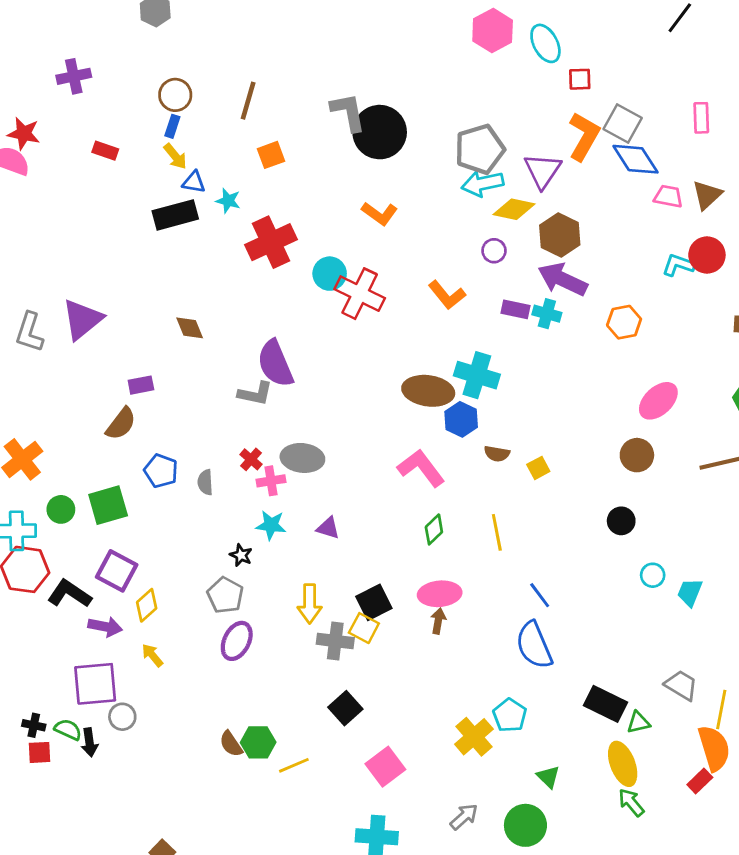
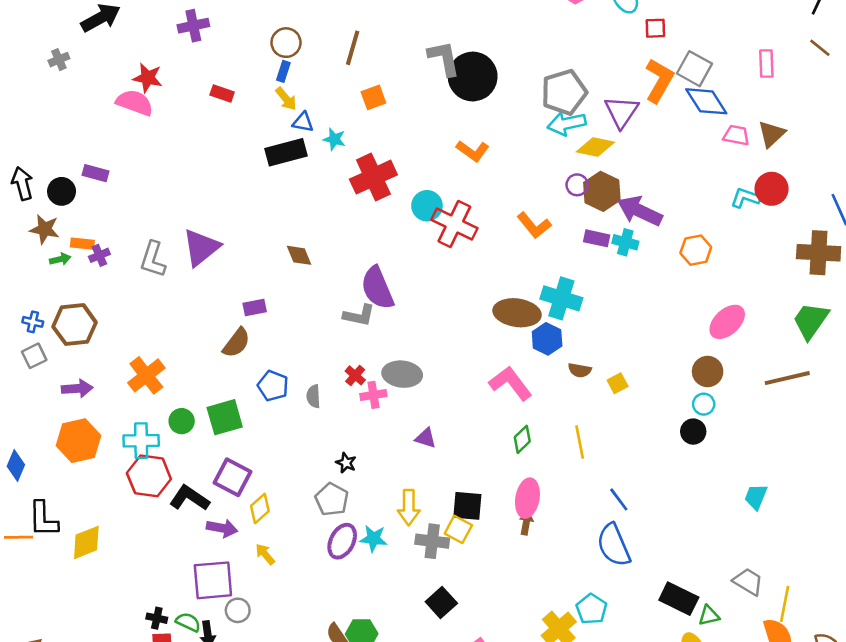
brown hexagon: (560, 235) -> (602, 191), moved
cyan star: (271, 525) -> (373, 539), moved
cyan circle: (653, 575) -> (704, 404), moved
pink ellipse: (440, 594) -> (527, 498), turned -75
black square: (374, 602) -> (467, 506), turned 32

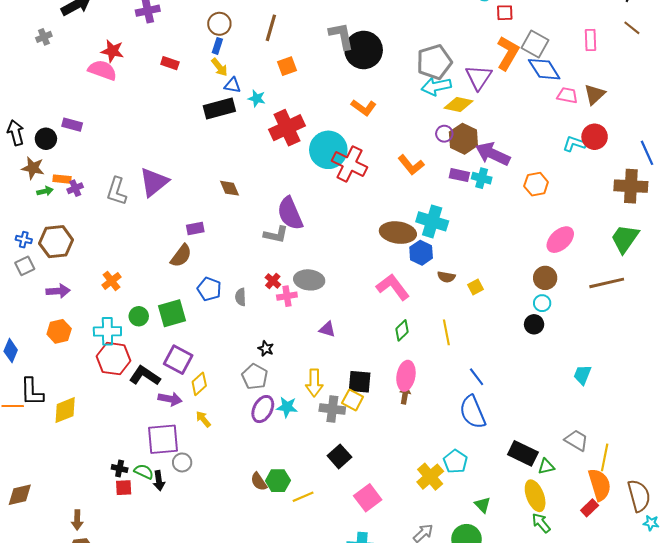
cyan circle: (427, 206) -> (328, 150), size x1.6
orange cross: (146, 375) -> (111, 281), size x0.7
orange hexagon: (78, 441) -> (59, 331), size x0.7

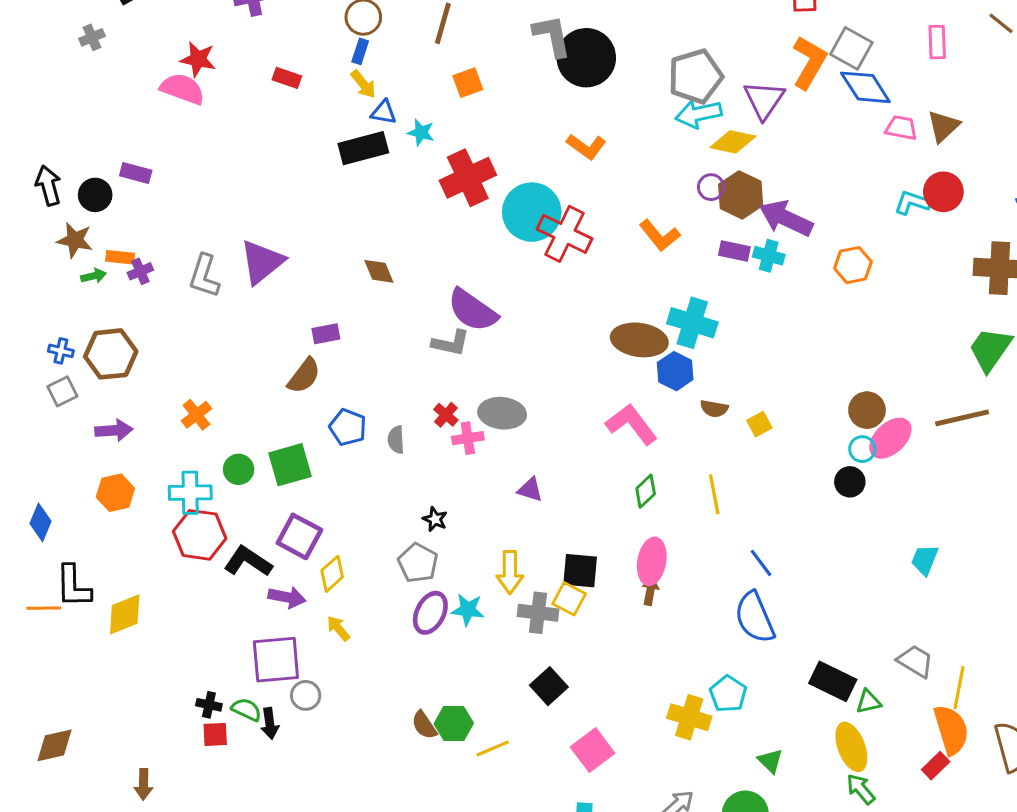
purple semicircle: (290, 213) -> (472, 310), turned -32
pink ellipse: (560, 240) -> (890, 438), moved
yellow cross: (430, 477) -> (689, 717), turned -32

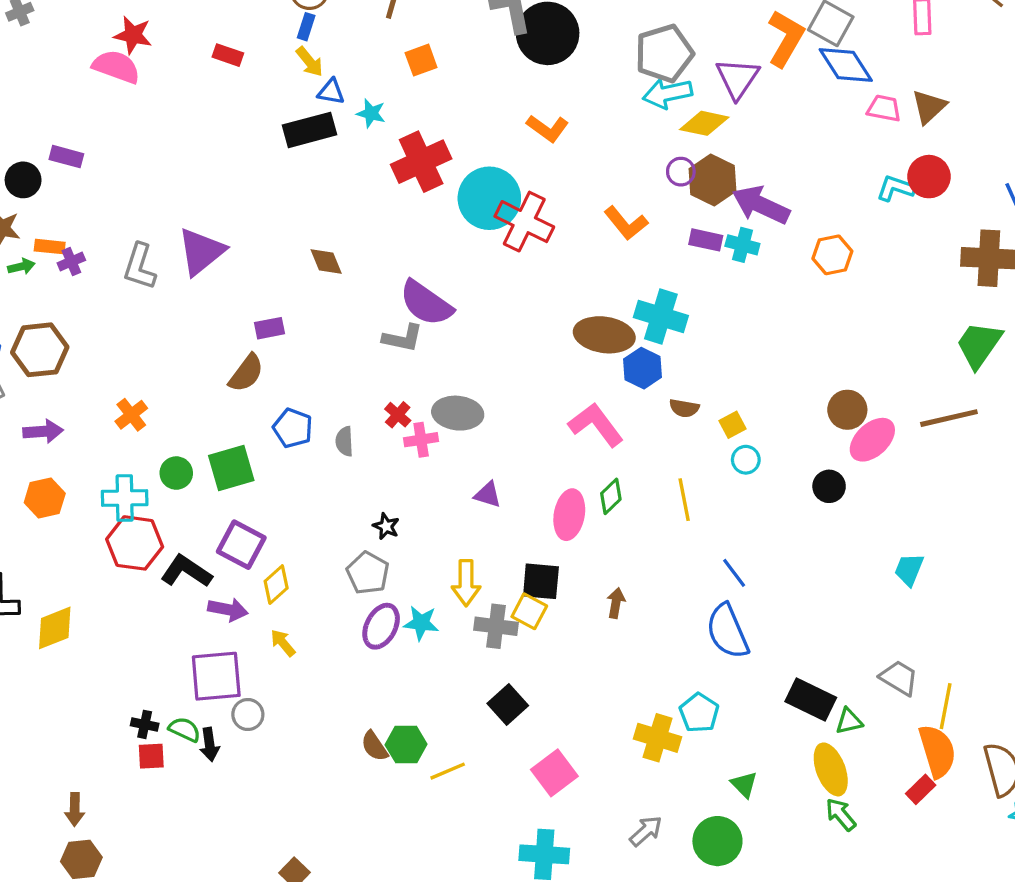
cyan circle: (862, 449) -> (746, 460), moved
pink ellipse: (652, 561) -> (569, 515), moved

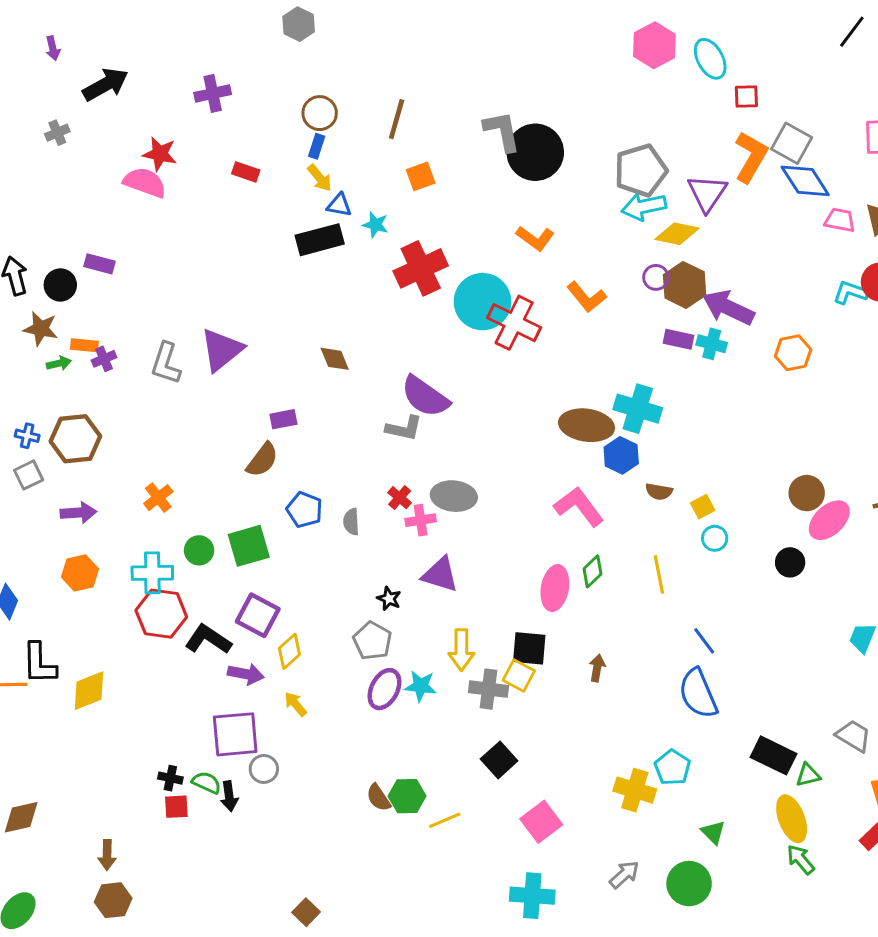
orange L-shape: (626, 223) -> (587, 297), moved
purple triangle: (488, 495) -> (440, 574), moved, size x1.5

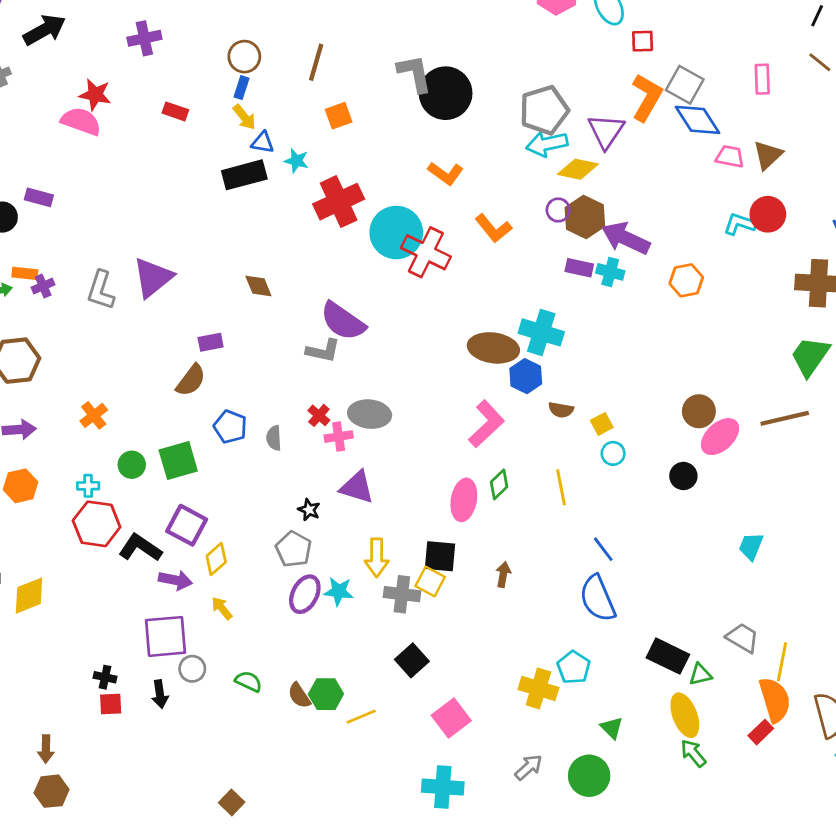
pink L-shape: (579, 507) -> (486, 424), turned 84
cyan cross: (152, 573) -> (88, 486), size x0.6
green semicircle: (207, 783) -> (249, 681), moved

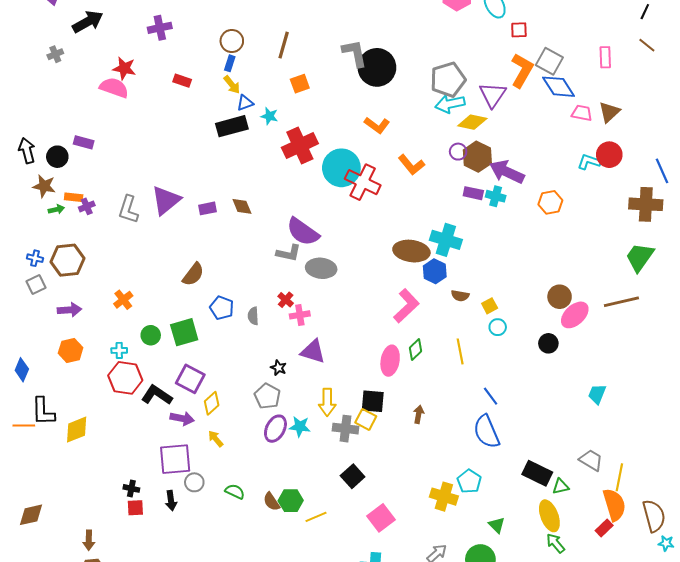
blue triangle: (263, 142) -> (245, 103), turned -30
purple rectangle: (211, 342) -> (207, 208), moved
gray ellipse: (370, 414) -> (321, 268), moved

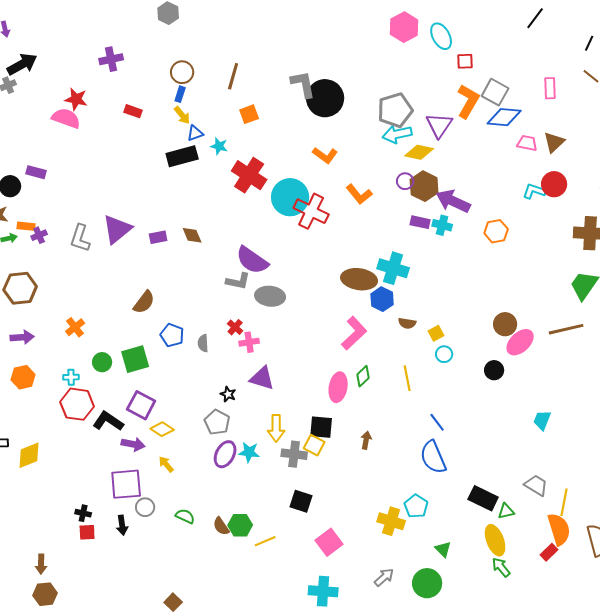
black arrow: (88, 22) -> (22, 64), moved
blue diamond: (559, 87) -> (504, 117), turned -52
red cross: (300, 146) -> (249, 175), turned -32
yellow diamond: (212, 403) -> (162, 429), turned 75
black square: (353, 476) -> (301, 501), turned -30

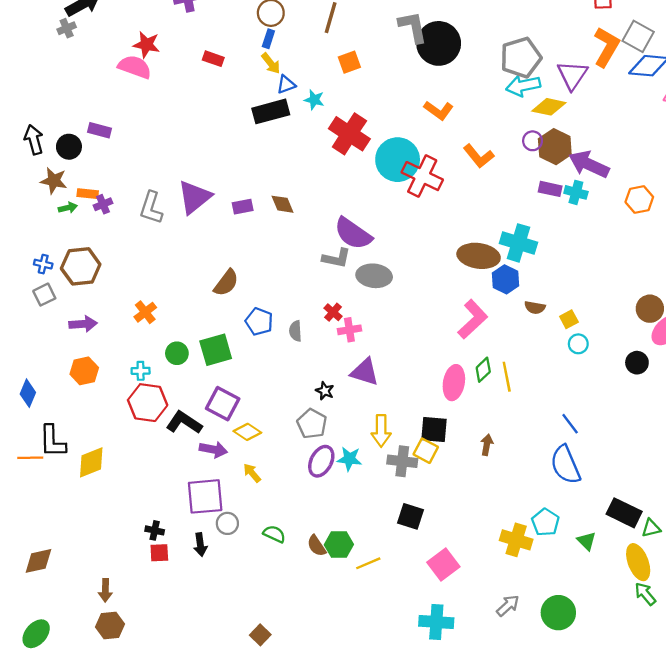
yellow line: (407, 378) -> (507, 377), moved
green triangle: (443, 549) -> (587, 541), moved

